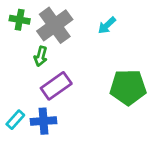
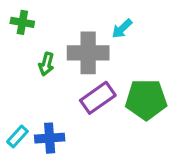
gray cross: (55, 25) -> (88, 53), moved, turned 36
purple rectangle: (56, 86) -> (98, 98), moved

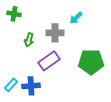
gray cross: (88, 53) -> (55, 33), size x0.7
purple rectangle: (98, 98) -> (49, 61), moved

